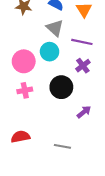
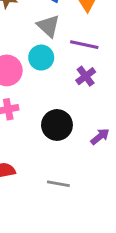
black circle: (61, 87) -> (57, 125), moved
purple arrow: (84, 112) -> (100, 136), moved

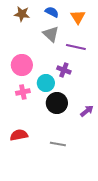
cyan circle: (41, 58) -> (46, 83), moved
purple cross: (86, 76) -> (64, 70), moved, turned -32

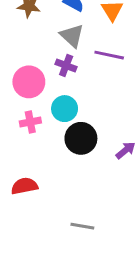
purple cross: (64, 70) -> (66, 65), moved
gray line: (58, 144) -> (82, 226), moved

